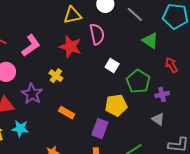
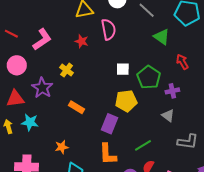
red star: (70, 47) -> (82, 41), size x0.6
white square: (112, 66) -> (123, 69), moved, turned -32

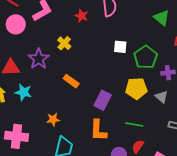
pink circle: (17, 65) -> (16, 24), moved
yellow pentagon: (126, 101) -> (136, 88), moved
green line: (143, 145) -> (134, 125), turned 36

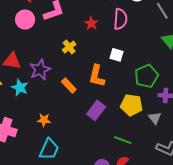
white square: (120, 47) -> (116, 55), moved
purple star: (39, 59) -> (40, 70), moved
orange L-shape: (98, 130) -> (97, 76), moved

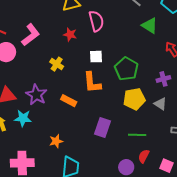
white square: (116, 55) -> (96, 57), moved
green pentagon: (146, 76) -> (126, 69), moved
purple rectangle: (96, 110) -> (102, 127), moved

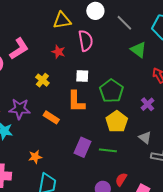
purple cross: (163, 79) -> (148, 104), turned -32
purple star: (36, 95) -> (20, 109), turned -30
yellow pentagon: (134, 99) -> (117, 122), turned -30
gray triangle: (160, 104) -> (145, 138), moved
green line: (137, 135) -> (108, 150), moved

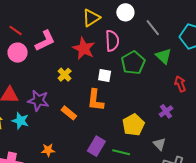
yellow triangle: (62, 20) -> (91, 18), turned -30
red star: (58, 52) -> (84, 49), size x1.6
green pentagon: (111, 91) -> (133, 63), moved

